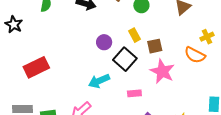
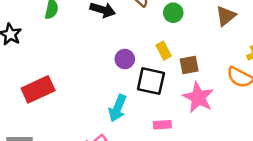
black square: (125, 59) -> (151, 81), turned -30
cyan arrow: (99, 81) -> (118, 108), turned -45

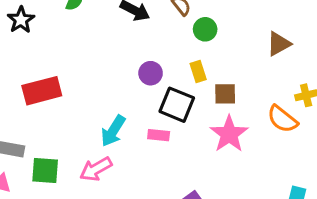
green circle: (173, 13) -> (205, 29), moved
cyan arrow: (118, 108) -> (113, 131), moved
pink rectangle: (162, 125) -> (159, 135), moved

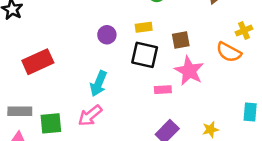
yellow rectangle: (198, 71) -> (144, 27), moved, turned -70
purple circle: (151, 73) -> (107, 35), moved
pink rectangle: (159, 135) -> (163, 90), moved

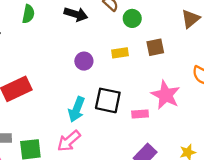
brown square: (181, 40) -> (155, 47), moved
black square: (145, 55) -> (108, 100), moved

